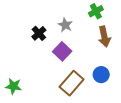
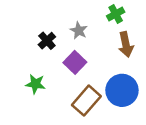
blue circle: (101, 75) -> (122, 90), size x1.6
green star: (14, 86) -> (35, 84), moved

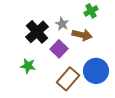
black cross: (47, 41) -> (37, 32), size x1.6
brown arrow: (126, 45) -> (82, 35), moved, turned -66

